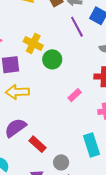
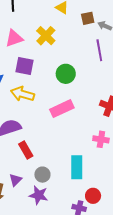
yellow cross: (33, 43) -> (46, 36), moved
pink rectangle: (75, 95) -> (62, 109), moved, size x1.6

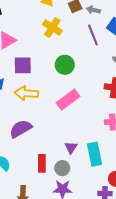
yellow cross: (46, 36) -> (52, 27), moved
red rectangle: (26, 150) -> (42, 163), moved, turned 42
purple triangle: (15, 180) -> (71, 148), moved

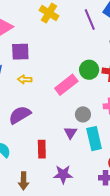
green circle: (65, 65) -> (89, 70), moved
yellow arrow: (26, 93) -> (25, 79), size x0.6
gray circle: (62, 168) -> (83, 114), moved

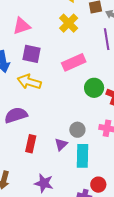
yellow arrow: (25, 79) -> (29, 82), size x1.6
pink rectangle: (66, 85) -> (74, 62), moved
red rectangle: (42, 149) -> (31, 144), moved

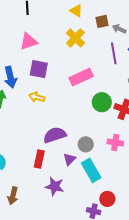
yellow arrow: (29, 82) -> (37, 97), size x0.7
purple semicircle: (16, 115) -> (55, 135), moved
cyan rectangle: (83, 156) -> (91, 170), turned -30
purple star: (44, 183) -> (55, 186), moved

